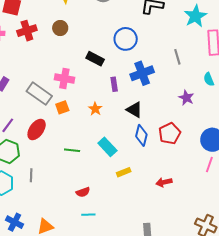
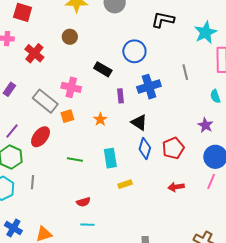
red cross: (27, 31) -> (34, 53), moved, turned -36
purple star: (186, 98) -> (205, 125), moved
cyan rectangle: (107, 147) -> (110, 158), turned 30
red arrow: (164, 182) -> (176, 187), moved

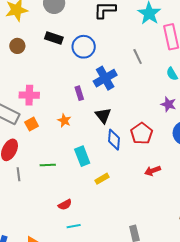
black rectangle: (103, 69) -> (54, 38), moved
black triangle: (139, 123) -> (103, 115), turned 30
gray line: (33, 182) -> (18, 174), moved

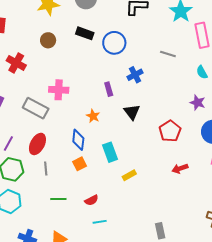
gray line: (138, 57) -> (168, 54), turned -49
blue cross: (105, 78) -> (135, 75), size x0.7
orange square: (32, 124) -> (80, 164), moved
blue diamond: (114, 140) -> (78, 140), moved
green line: (48, 165) -> (58, 199), moved

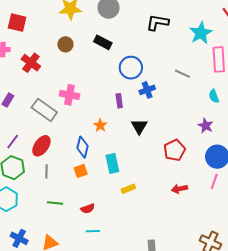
blue circle: (114, 43) -> (131, 68), moved

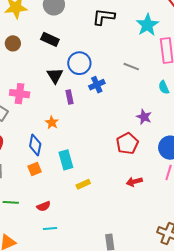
black triangle: (139, 126) -> (55, 76), moved
purple star: (206, 126) -> (144, 117), moved

